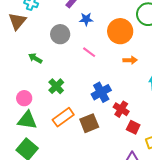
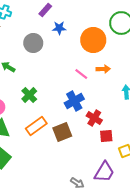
pink line: (89, 52) -> (81, 74), moved
red square: (133, 127) -> (106, 136), turned -32

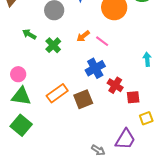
orange arrow: (103, 69) -> (83, 36), moved, turned 144
green cross: (29, 95) -> (53, 45), moved
red square: (106, 136) -> (133, 97), moved

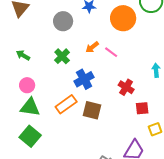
green arrow: (29, 34) -> (23, 55), moved
blue cross: (95, 68) -> (84, 79), moved
red cross: (115, 85) -> (126, 87), moved
brown square: (83, 99) -> (92, 110), turned 36

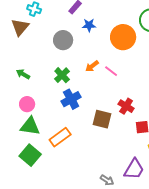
blue cross: (84, 79) -> (71, 99), moved
orange rectangle: (66, 104) -> (60, 137), moved
brown square: (92, 110) -> (102, 119), moved

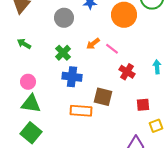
green arrow: (23, 74) -> (24, 44), moved
blue cross: (71, 99) -> (72, 77), turned 36
red cross: (126, 106) -> (127, 72), moved
orange rectangle: (60, 137) -> (81, 111), moved, turned 40

